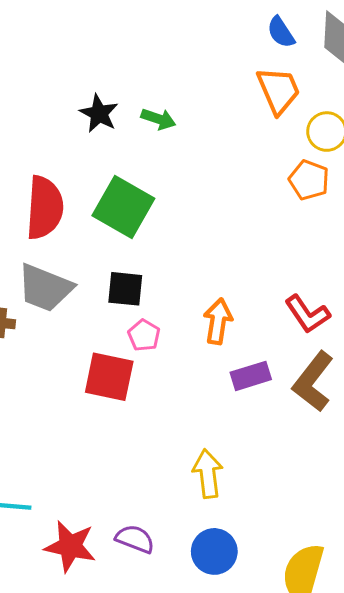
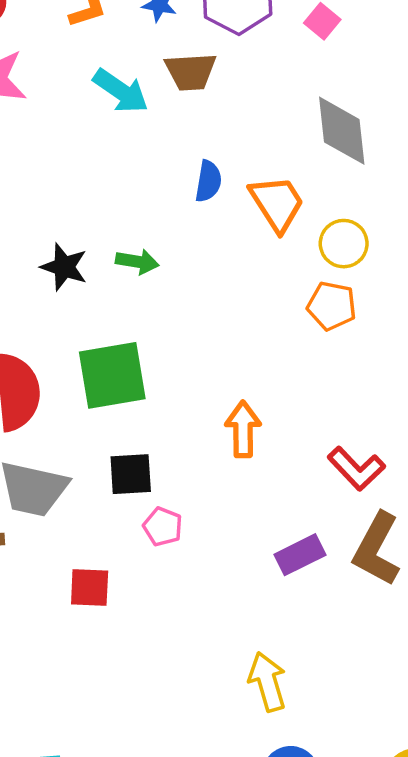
blue semicircle: (281, 32) -> (208, 181), moved, turned -128
green square: (123, 207) -> (112, 375), turned -30
orange arrow: (218, 321) -> (243, 429), moved
red square: (109, 377) -> (90, 588), moved, size x0.7

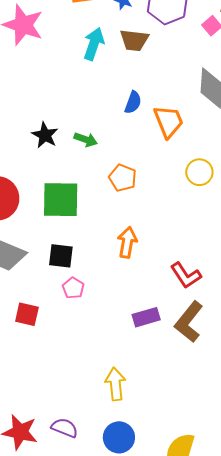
cyan arrow: (121, 91) -> (94, 44), turned -116
yellow circle: (344, 244) -> (199, 172), moved
orange pentagon: (332, 306) -> (123, 178), moved

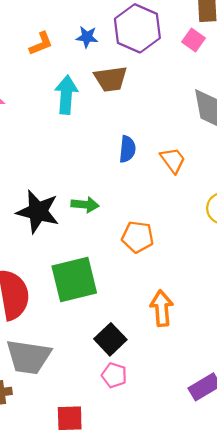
orange trapezoid: (169, 121) -> (173, 160), size x0.7
black star: (45, 135) -> (38, 212), size x1.4
black square: (61, 256) -> (110, 339), moved, turned -36

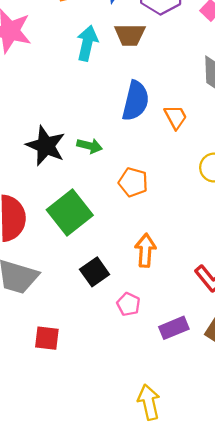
blue semicircle: (127, 149) -> (136, 101), size x1.6
green square: (74, 280) -> (70, 213), turned -33
pink pentagon: (114, 375) -> (128, 304), moved

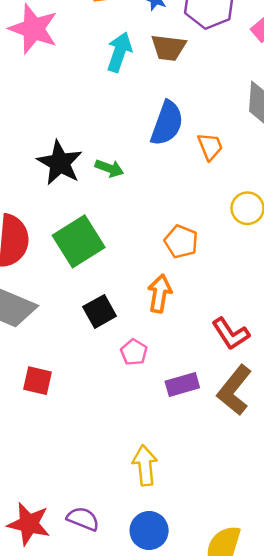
orange pentagon: (133, 182) -> (181, 242), moved

